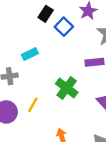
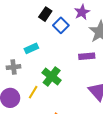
green cross: (67, 88) -> (52, 77), moved

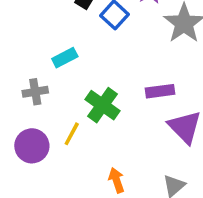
purple rectangle: (87, 56) -> (160, 91), moved

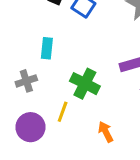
cyan rectangle: (65, 58) -> (47, 48), turned -48
orange arrow: (116, 180) -> (106, 132), moved

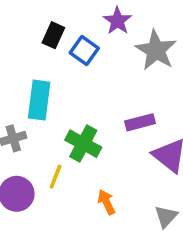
cyan rectangle: (47, 48) -> (39, 100), size x1.5

